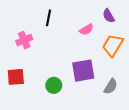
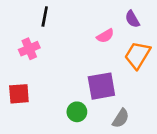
black line: (48, 18) -> (45, 17), moved
green circle: (54, 85) -> (77, 112), moved
gray semicircle: (111, 86) -> (121, 118), moved

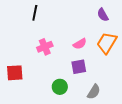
pink semicircle: (105, 36) -> (80, 44), moved
pink cross: (29, 49) -> (45, 47), moved
purple square: (101, 86) -> (79, 67), size x0.7

